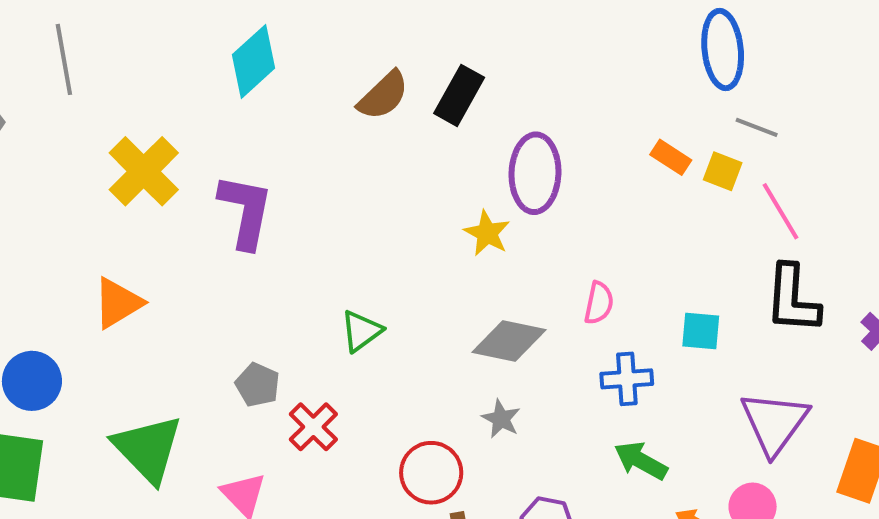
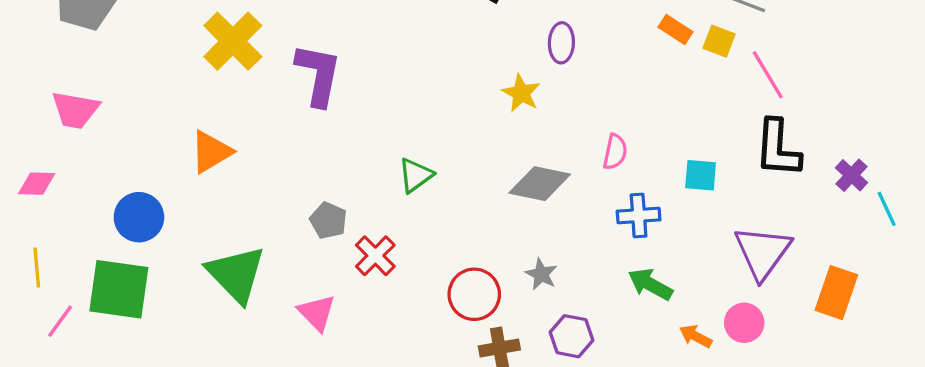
purple ellipse: (535, 173) -> (561, 43), size x0.6
gray star: (501, 419) -> (541, 274), moved

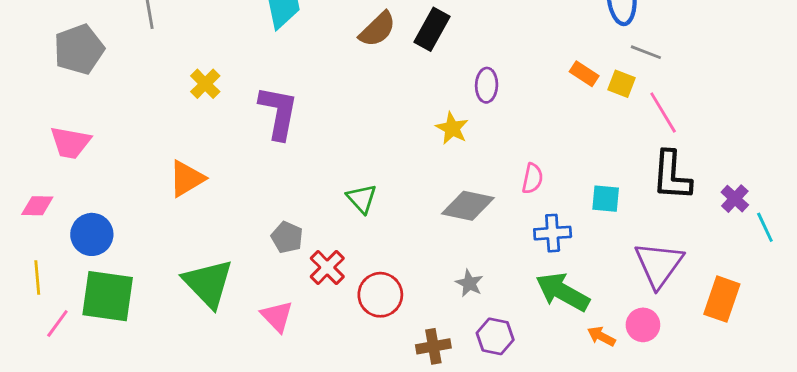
yellow cross: (233, 41) -> (205, 84), size x0.6
green triangle: (416, 175) -> (362, 199), turned -36
blue circle: (139, 217) -> (92, 234), moved
green arrow: (650, 284) -> (563, 292), size x1.4
red circle: (474, 294) -> (380, 295), moved

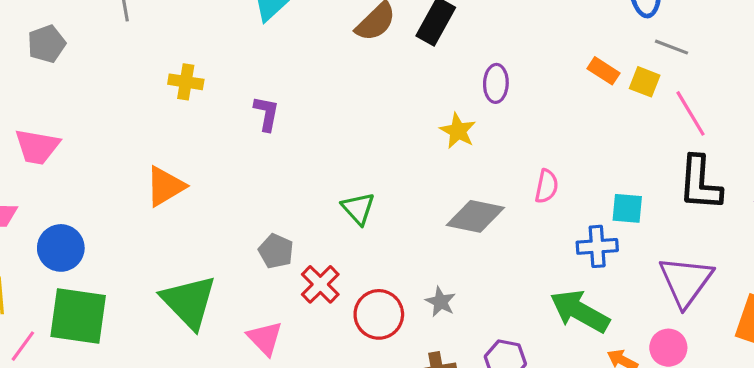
gray pentagon: (79, 49) -> (47, 44), size x0.7
yellow cross: (205, 84) -> (186, 82), turned -36
purple L-shape: (278, 112) -> (266, 113), size x0.6
blue cross: (553, 233) -> (597, 246), moved
gray star: (469, 283) -> (441, 302), moved

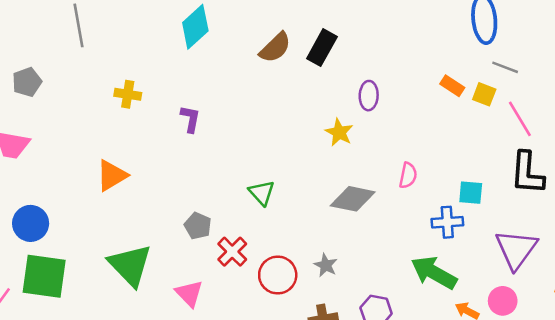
gray pentagon: (47, 44) -> (27, 82), moved

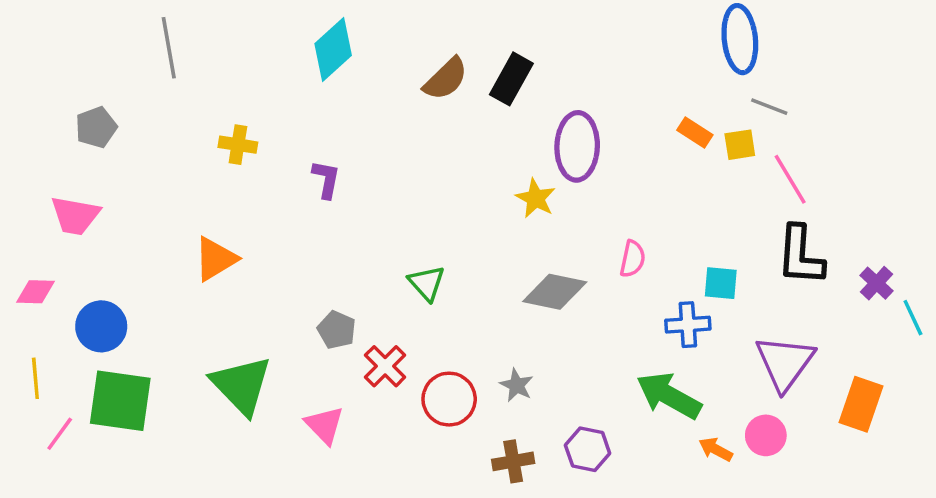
yellow square: (484, 94) -> (740, 145), turned -30
purple ellipse: (369, 96) -> (577, 146), size x1.6

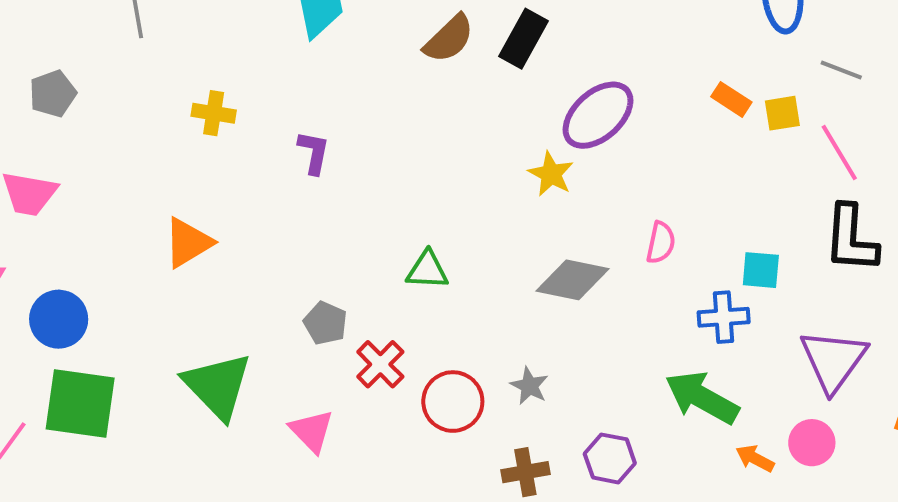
gray line: (769, 107) -> (841, 70), moved
purple ellipse: (577, 146) -> (598, 115), turned 46
green triangle: (427, 283) -> (427, 270), turned -45

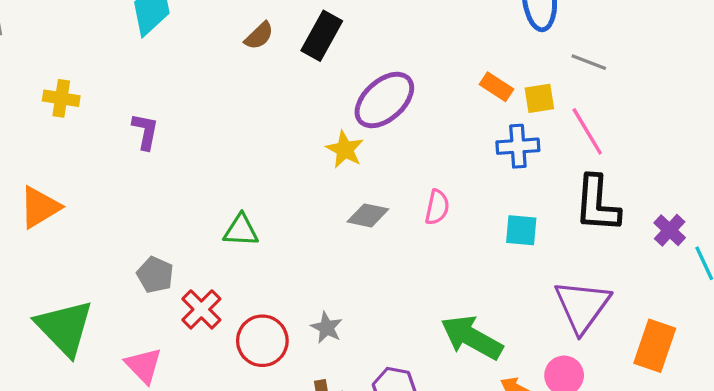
brown semicircle: (449, 39) -> (259, 36), size x0.7
gray diamond: (573, 280) -> (368, 215), moved, size x0.7
blue cross: (724, 317) -> (518, 146), moved

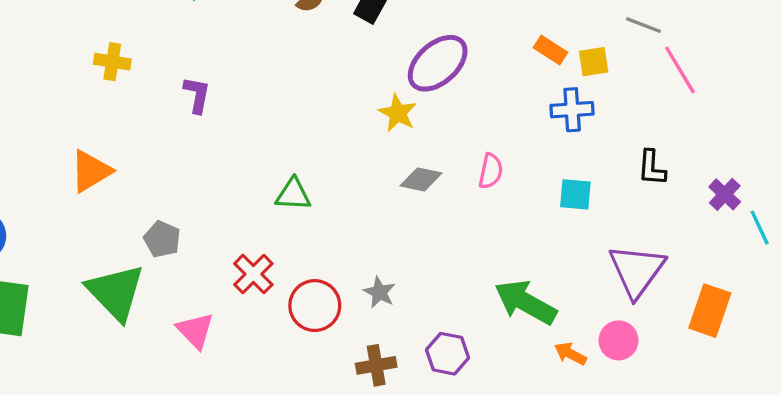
pink line: (587, 131) -> (680, 70), moved
black L-shape: (597, 204) -> (652, 168), size x0.6
gray pentagon: (155, 275) -> (162, 239), moved

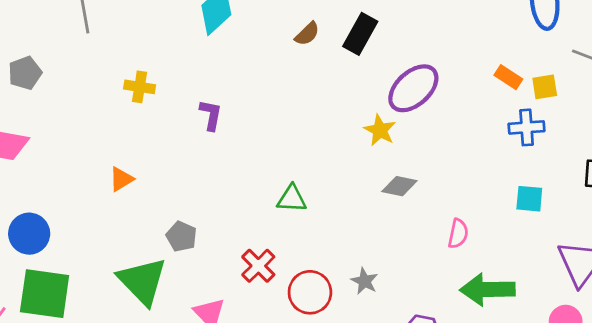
orange triangle: (91, 171) -> (121, 179), size x0.7
pink semicircle: (491, 171) -> (458, 234), moved
green arrow: (526, 302) -> (487, 290), turned -30

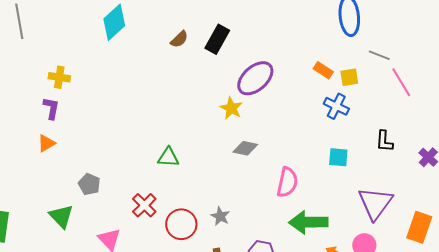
purple L-shape: (211, 115) -> (51, 108), moved
blue cross: (527, 127) -> (336, 106), turned 30
pink semicircle: (458, 234) -> (287, 182), size x1.4
green triangle: (142, 281) -> (61, 216), size x0.7

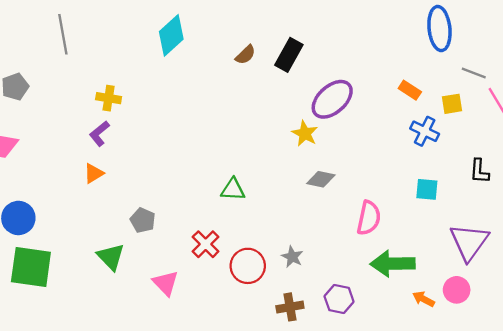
yellow square: (349, 77) -> (452, 104), moved
purple L-shape: (51, 108) -> (99, 134), turned -140

